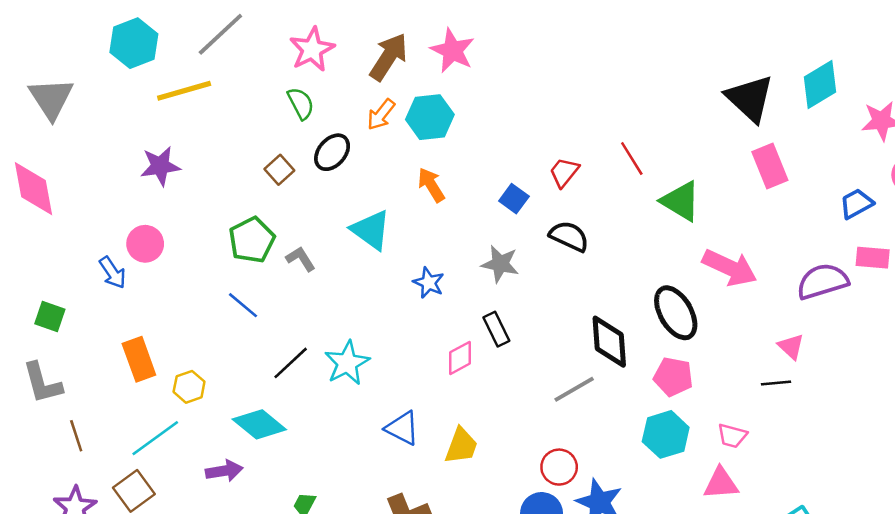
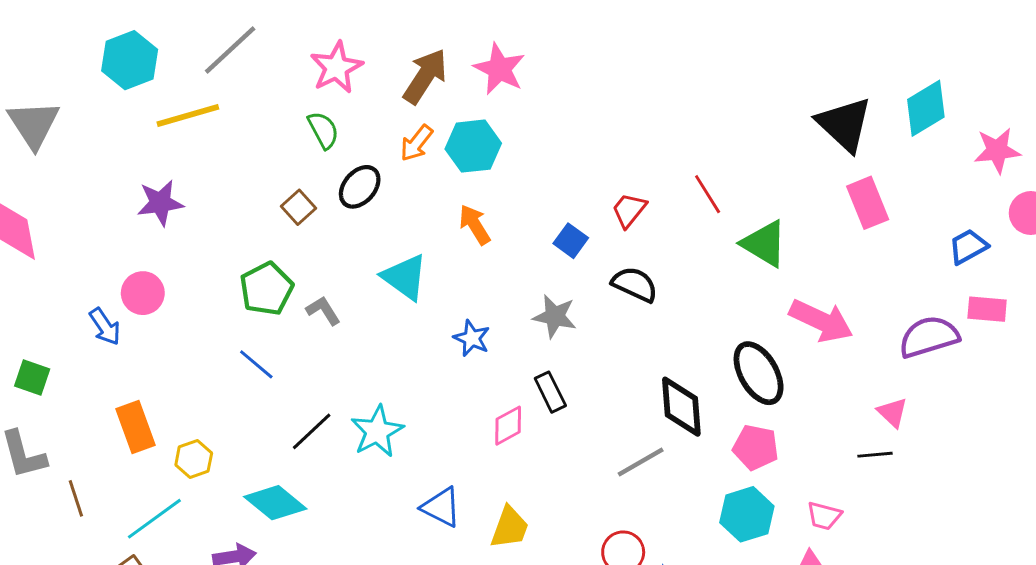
brown line: (76, 436) -> (76, 498), moved

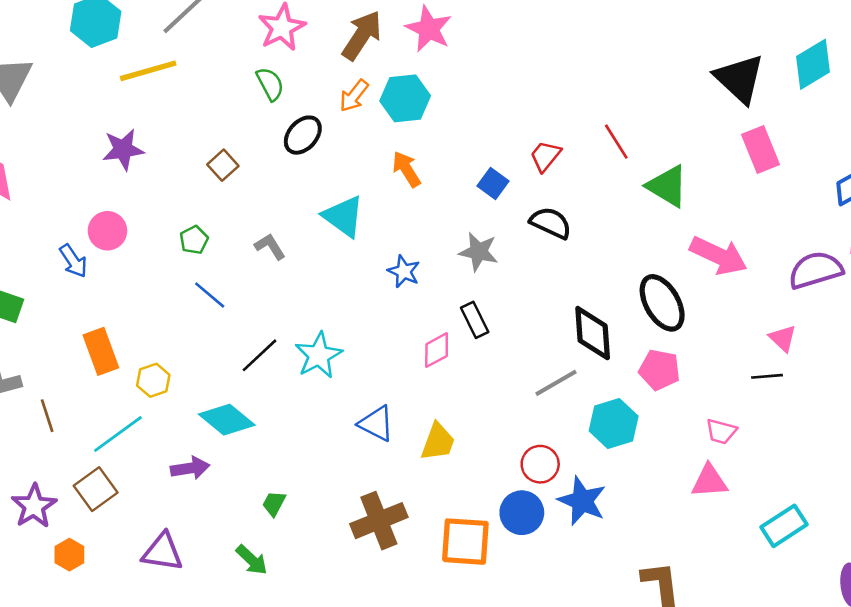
brown square: (299, 207) -> (223, 165), moved
green pentagon: (266, 289) -> (194, 240), moved, size x0.6
cyan hexagon: (747, 514) -> (614, 424), moved

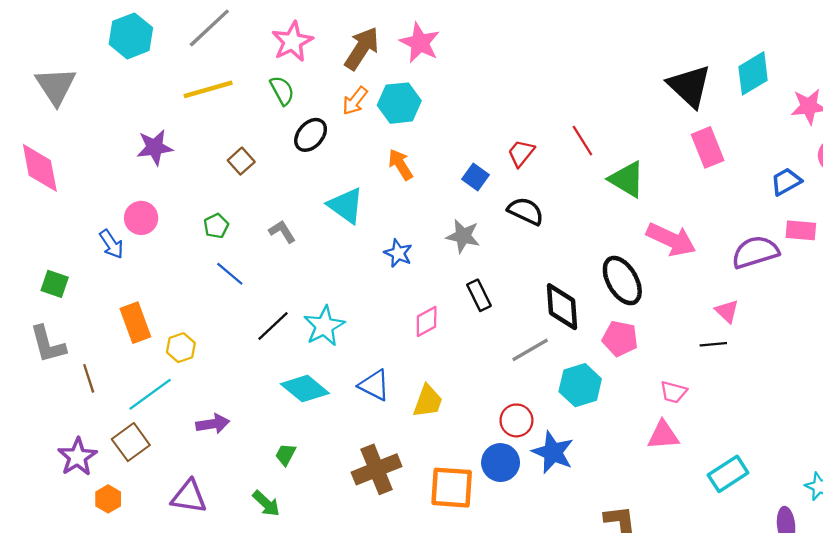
yellow line: (148, 71) -> (208, 89), moved
black rectangle: (475, 320) -> (479, 295), moved
cyan diamond: (227, 420) -> (305, 389), moved

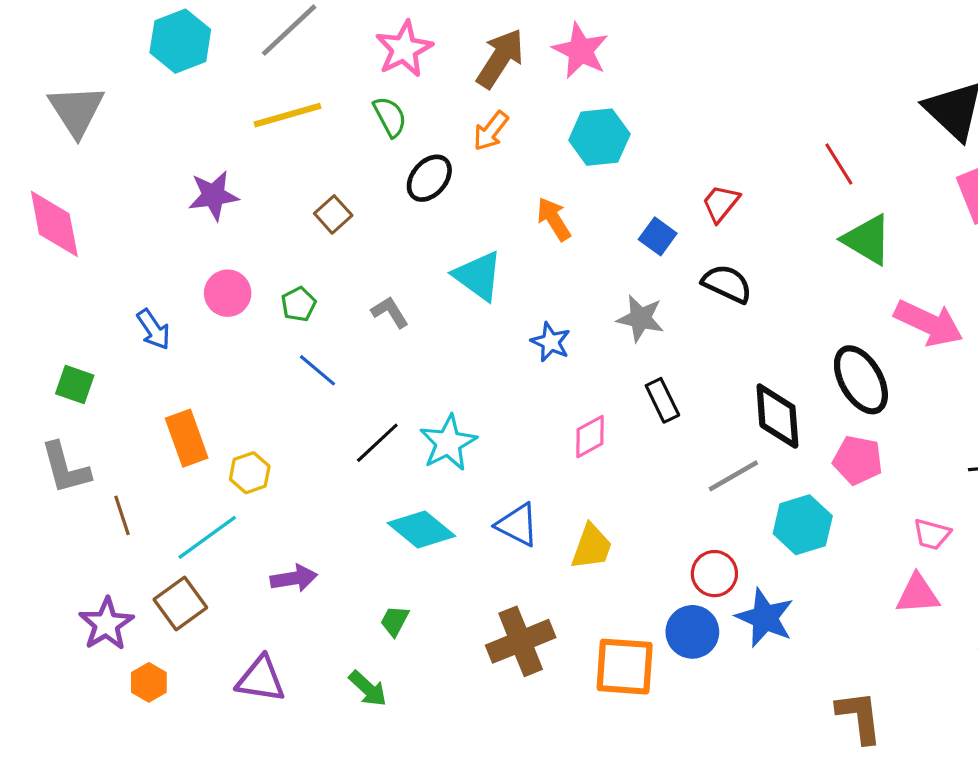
cyan hexagon: (399, 103) -> (599, 137), moved
red line: (582, 141) -> (839, 164), moved
pink circle: (141, 218) -> (228, 293), moved

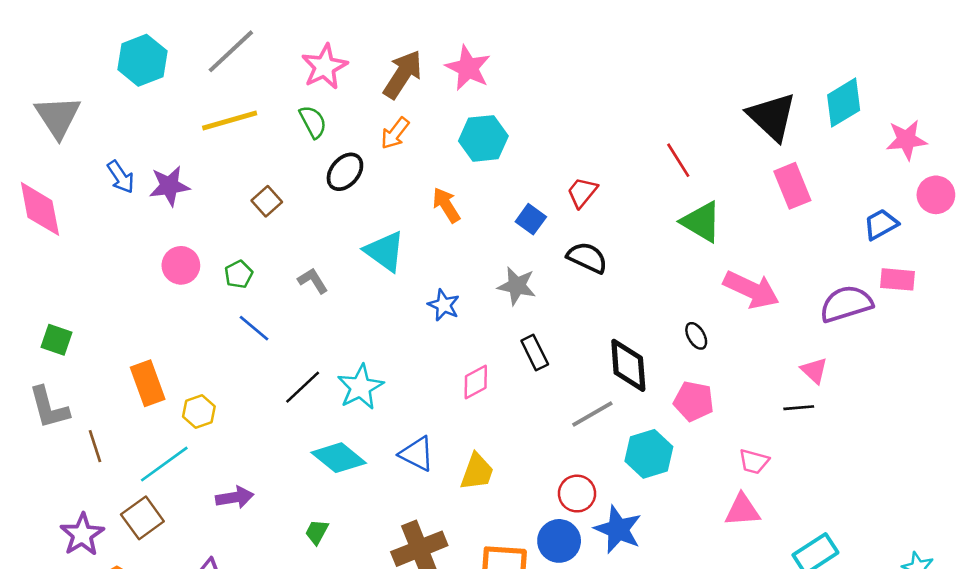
blue arrow: (154, 329) -> (121, 177), moved
black ellipse: (861, 380) -> (696, 336), size x0.5

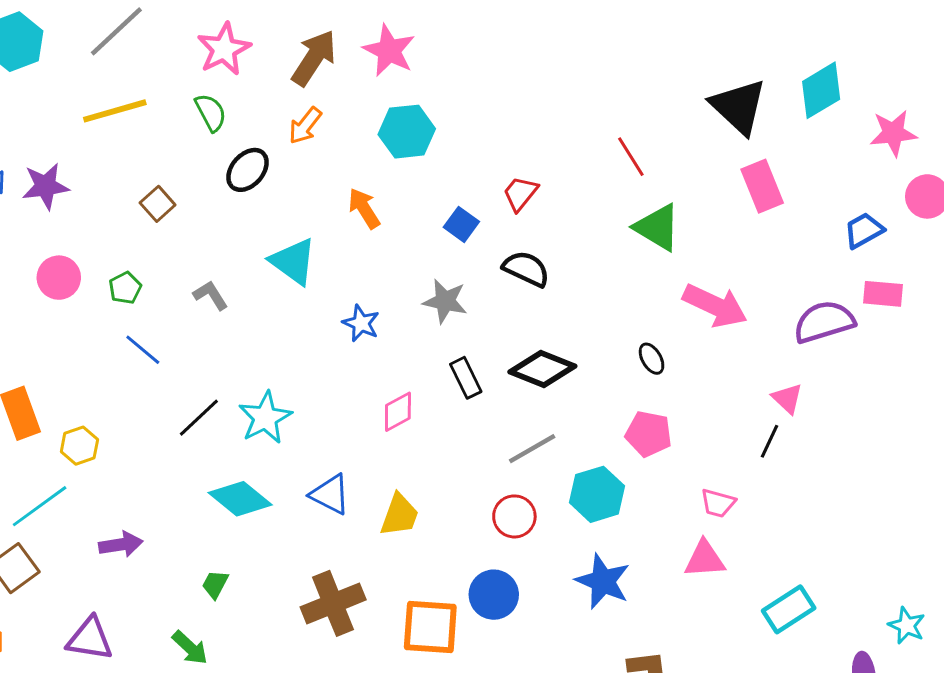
black diamond: (628, 365) -> (542, 369), moved, turned -64
black line: (799, 408) -> (769, 441), turned -60
red circle: (577, 494) -> (514, 516), moved
blue star: (618, 529) -> (603, 581), moved

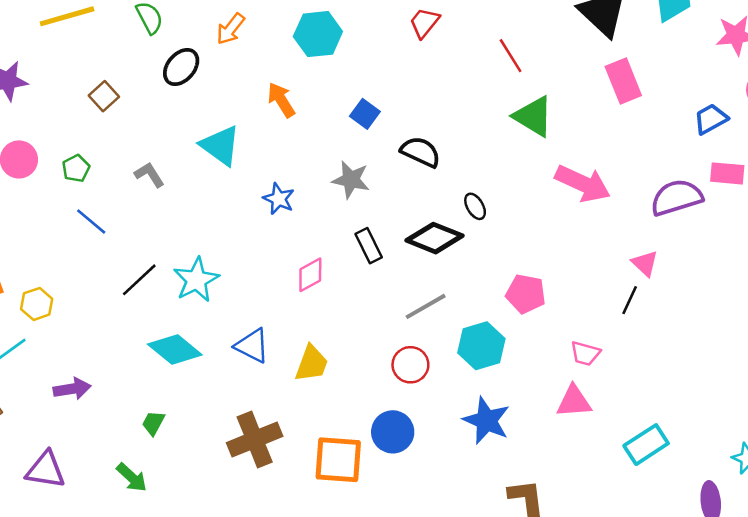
red trapezoid: (520, 194) -> (424, 23), moved
black ellipse: (652, 359) -> (475, 206), moved

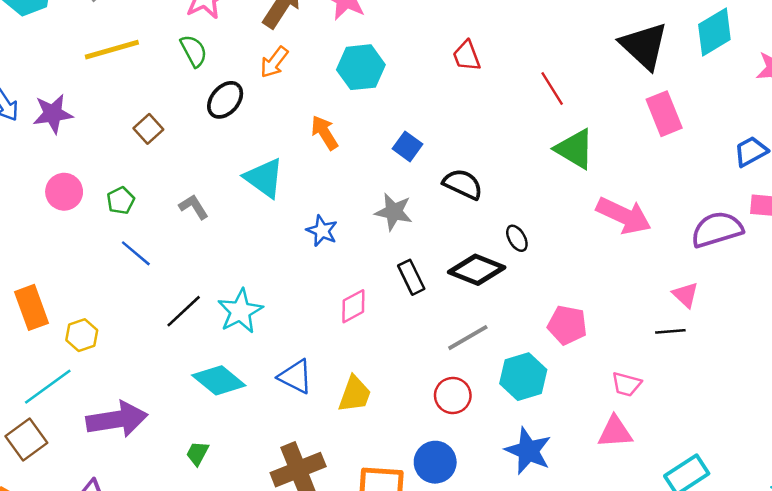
red trapezoid: (424, 23) -> (467, 56), turned -60
black line: (630, 300) -> (670, 331), turned 60
purple arrow: (72, 389) -> (117, 419), size x1.6

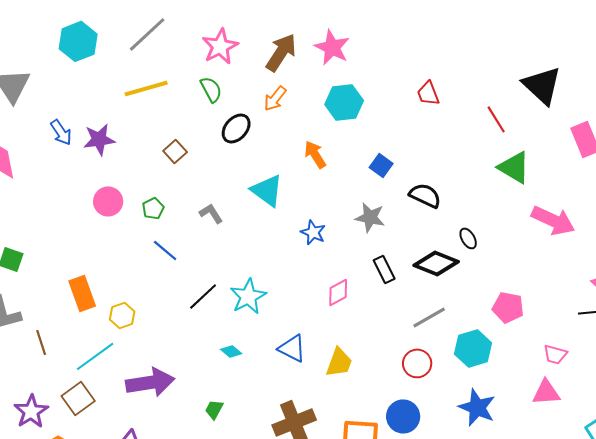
black triangle: (644, 46) -> (542, 85), moved
cyan diamond: (219, 380) -> (231, 351), size x0.5

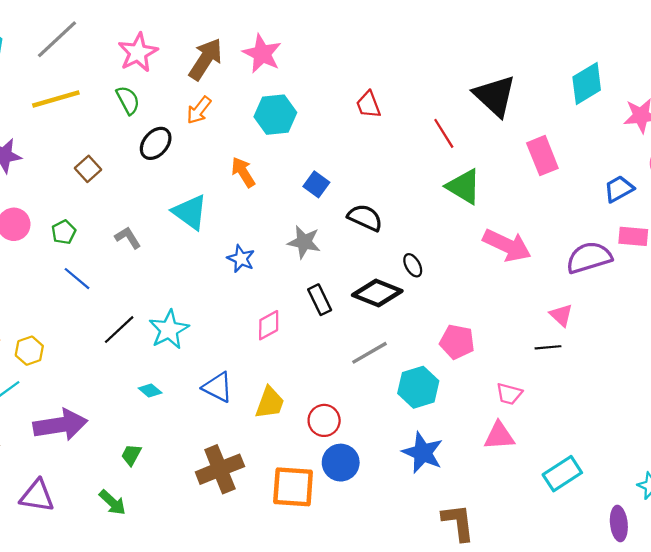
red circle: (417, 363) -> (324, 420), moved

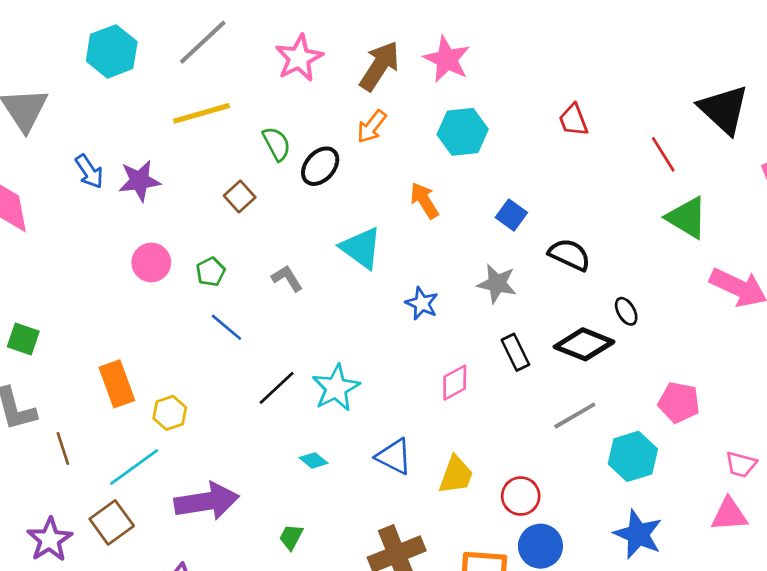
green semicircle: (128, 100) -> (277, 144), moved

